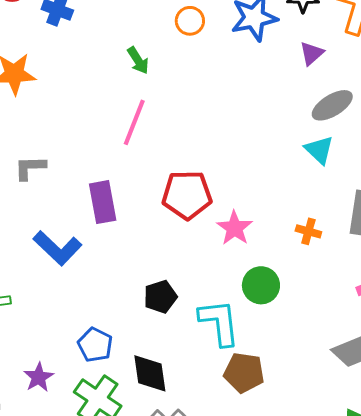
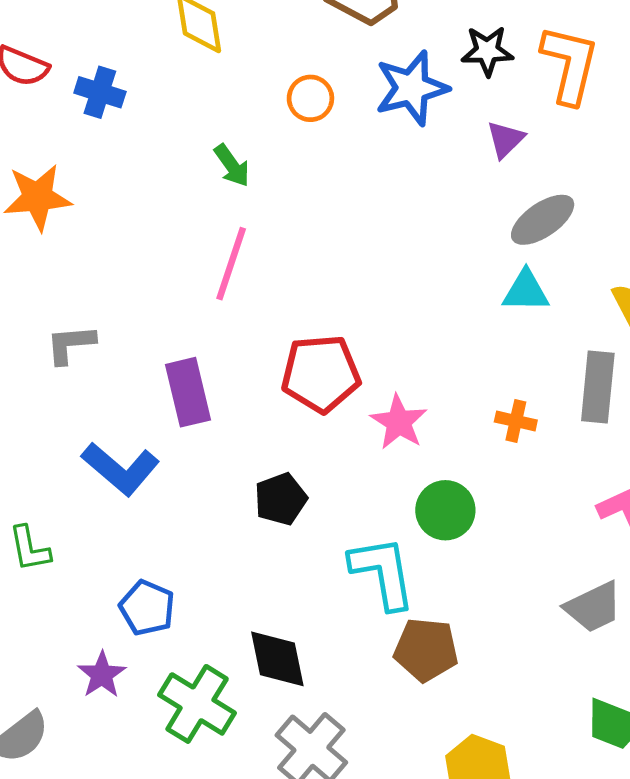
cyan triangle: (319, 150) -> (526, 291), turned -40
black pentagon: (160, 297) -> (281, 499), moved
blue pentagon: (95, 345) -> (147, 608), moved

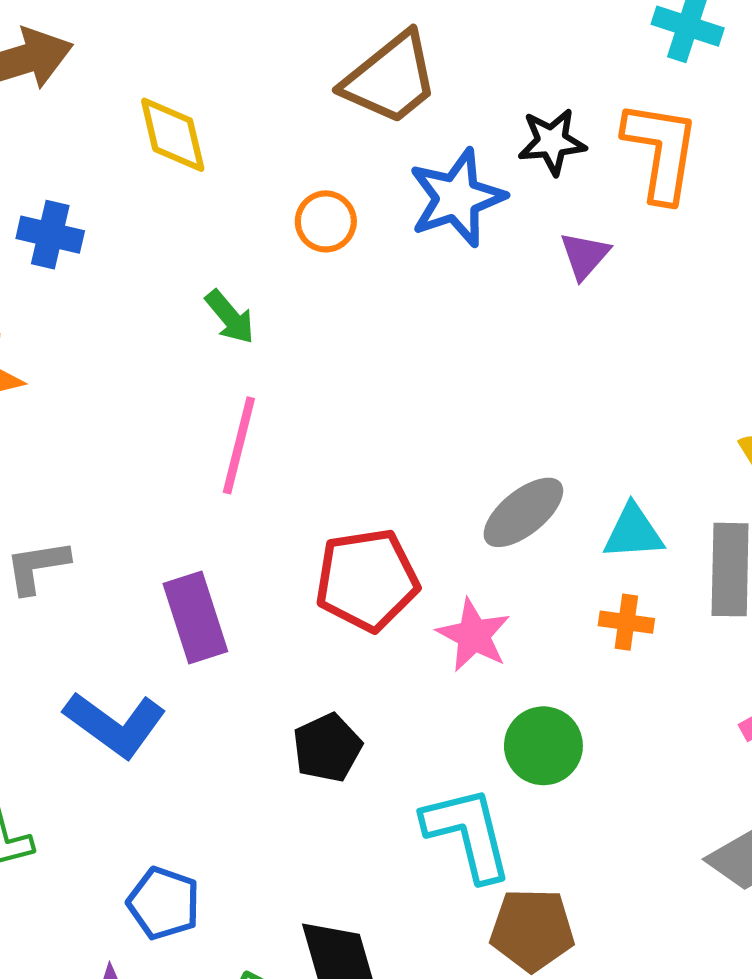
gray ellipse: (543, 220) -> (523, 512), moved
cyan triangle: (526, 291) -> (633, 532), moved

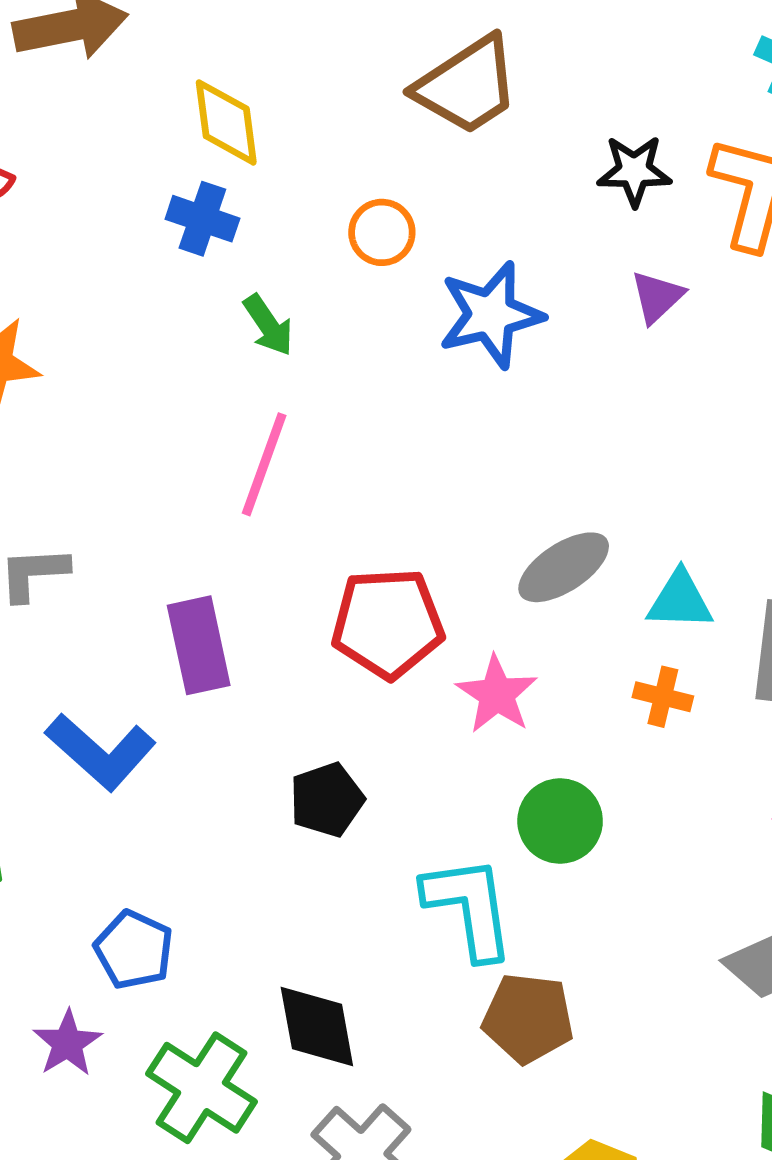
blue star: (457, 198) -> (491, 315), moved
blue cross: (50, 235) -> (202, 219), moved

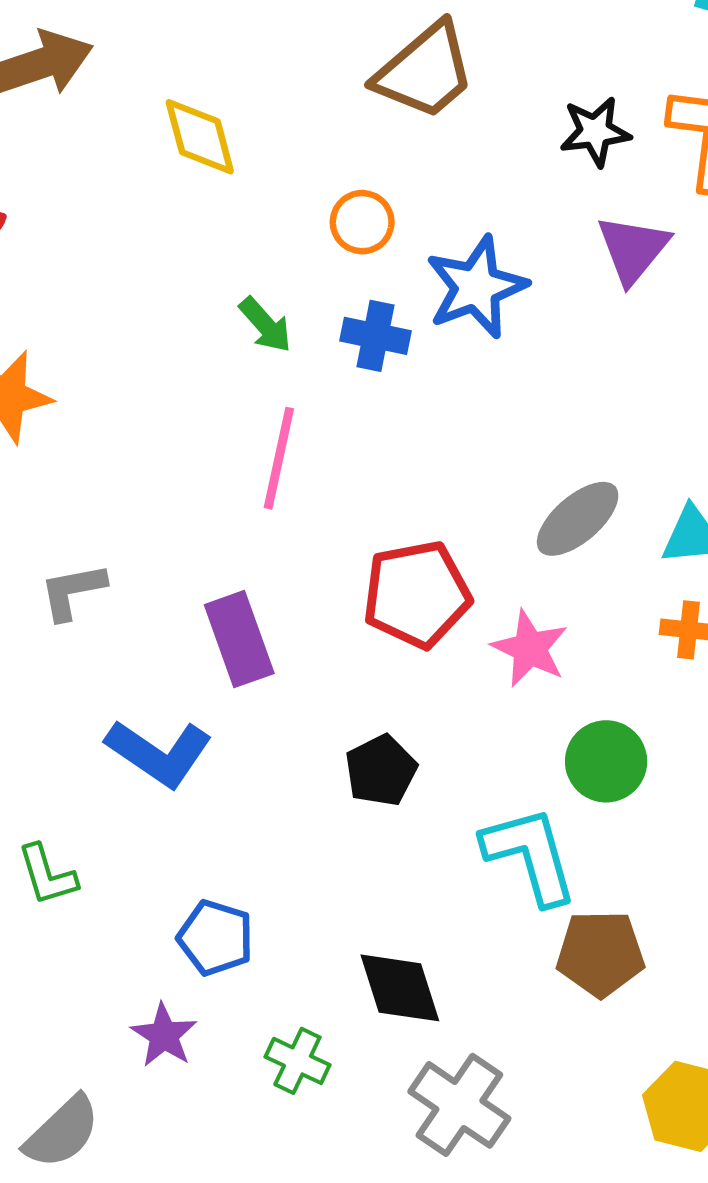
blue cross: (202, 219) -> (375, 336), moved
purple triangle: (657, 297) -> (633, 249), size x1.4
green cross: (202, 1088) -> (297, 1061), size x0.6

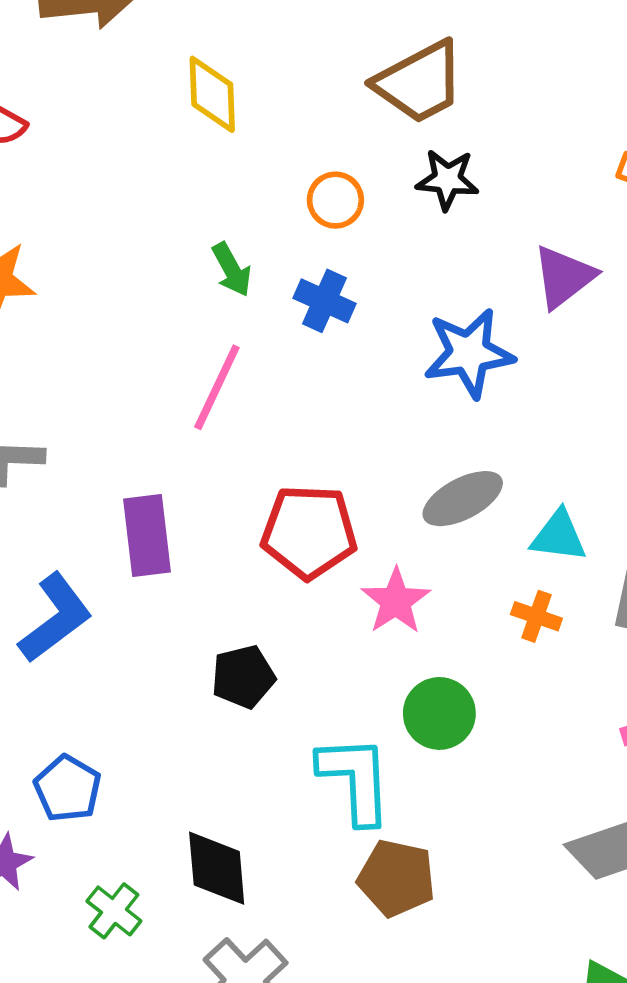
black star: (595, 132) -> (447, 180), moved
blue star: (476, 287) -> (469, 353), moved
blue L-shape: (159, 753) -> (55, 618), turned -84

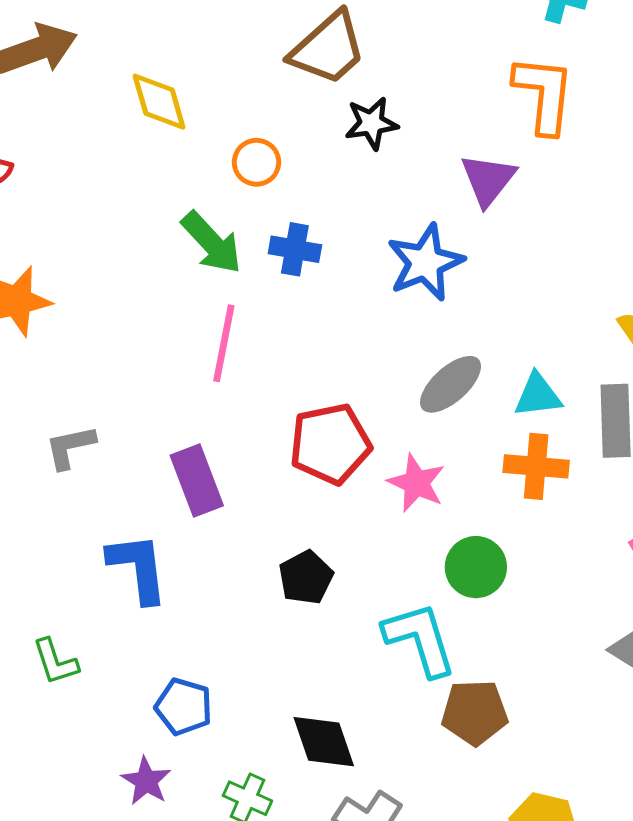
orange circle: (335, 200) -> (256, 162), moved
green arrow: (232, 270) -> (212, 243), size x1.5
orange cross: (536, 616) -> (536, 466), size x1.5
blue L-shape: (55, 618) -> (138, 568), turned -46

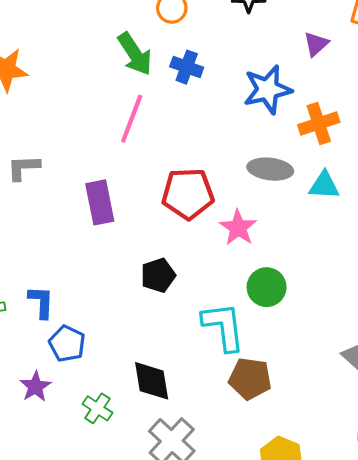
purple triangle: (488, 180) -> (316, 44), size x0.7
gray ellipse: (451, 384) -> (270, 169), turned 39
orange cross: (536, 466) -> (319, 124), moved, turned -33
blue L-shape: (138, 568) -> (41, 302), moved, size x0.7

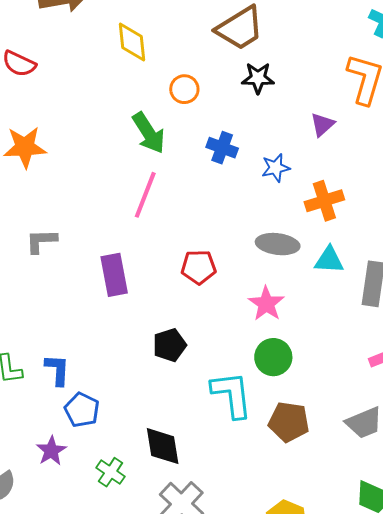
blue cross: (187, 67) -> (222, 148), moved
blue star: (268, 89) -> (276, 168), size x0.6
red pentagon: (188, 194) -> (199, 267), size x0.7
pink star: (238, 228) -> (266, 304), moved
brown pentagon: (250, 379) -> (289, 422), moved

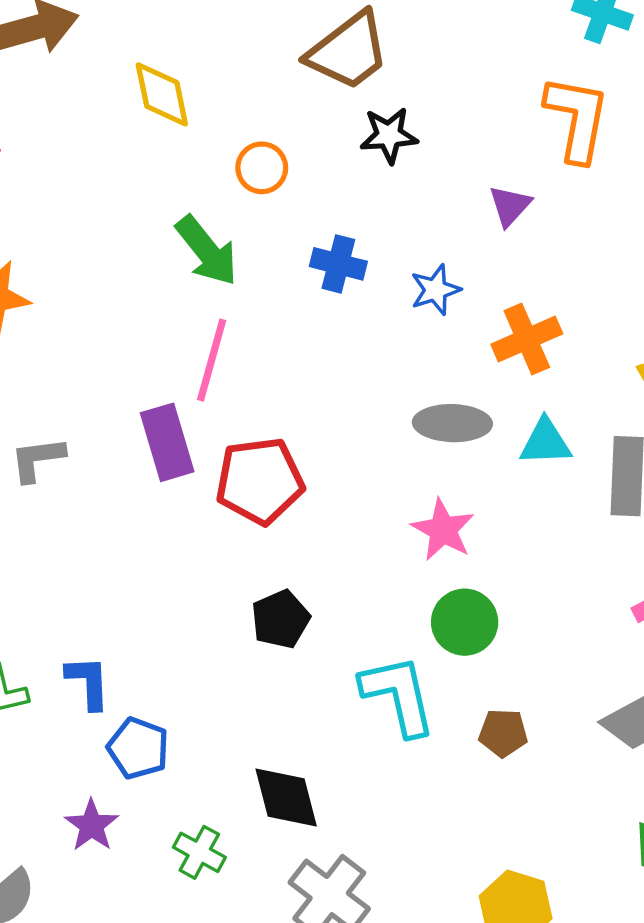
red pentagon: (199, 267) -> (260, 481), moved, size x1.4
purple rectangle: (114, 275) -> (167, 442), moved
brown pentagon: (289, 422) -> (503, 733), size x0.7

